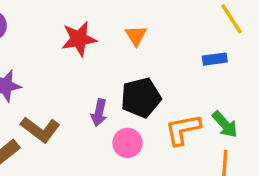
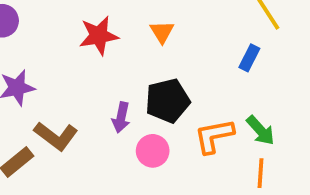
blue rectangle: (215, 59) -> (249, 58), turned -55

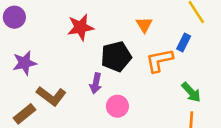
orange triangle: (162, 32) -> (144, 25), moved
black pentagon: (168, 101) -> (116, 57), moved
orange L-shape: (214, 136) -> (159, 60), moved

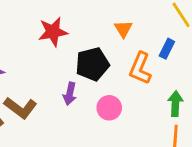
orange L-shape: (159, 60) -> (140, 68), turned -56
green arrow: (191, 92) -> (175, 104), turned -135
pink circle: (117, 106) -> (109, 108), moved

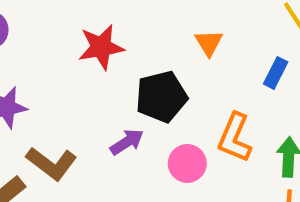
orange L-shape: (140, 68) -> (235, 138), moved
purple arrow: (70, 94) -> (127, 142), turned -135

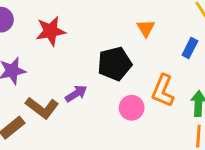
red star: (101, 47) -> (51, 31), moved
purple arrow: (127, 142) -> (76, 94), moved

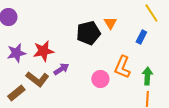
red star: (51, 31) -> (43, 51), moved
black pentagon: (115, 64) -> (88, 33), moved

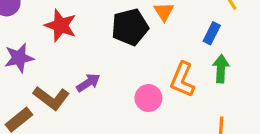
red star: (43, 51) -> (61, 26), moved, turned 30
green arrow: (147, 76) -> (221, 69), moved

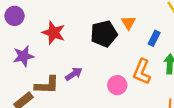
blue rectangle: (212, 33) -> (154, 38), moved
brown L-shape: (51, 98) -> (47, 85), turned -35

